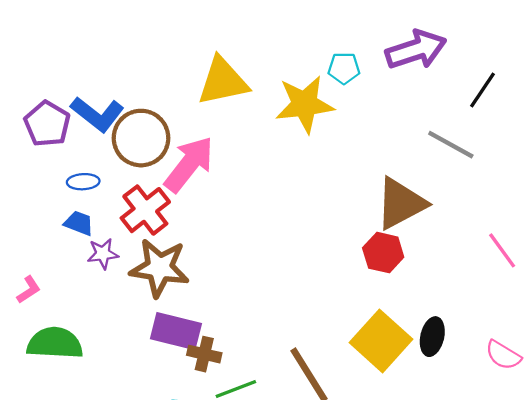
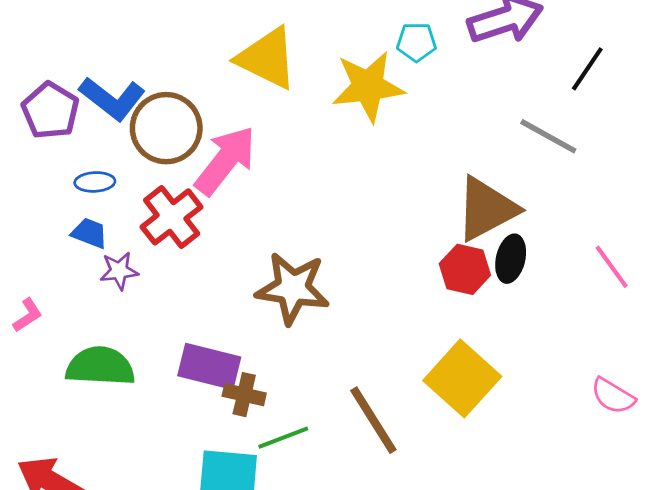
yellow triangle: (223, 81) -> (267, 58), turned 38
brown star: (160, 268) -> (293, 288), moved
black ellipse: (432, 337) -> (511, 259), moved
green semicircle: (55, 343) -> (100, 366), moved

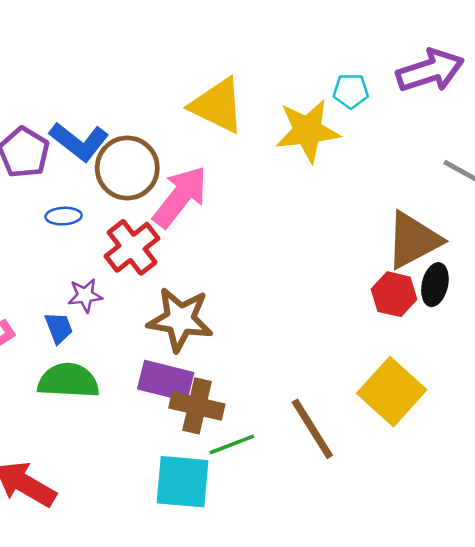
blue trapezoid: (89, 233) -> (59, 328), moved, turned 48
brown star: (293, 288) -> (180, 319), moved
brown cross: (244, 395) -> (197, 406), size x1.4

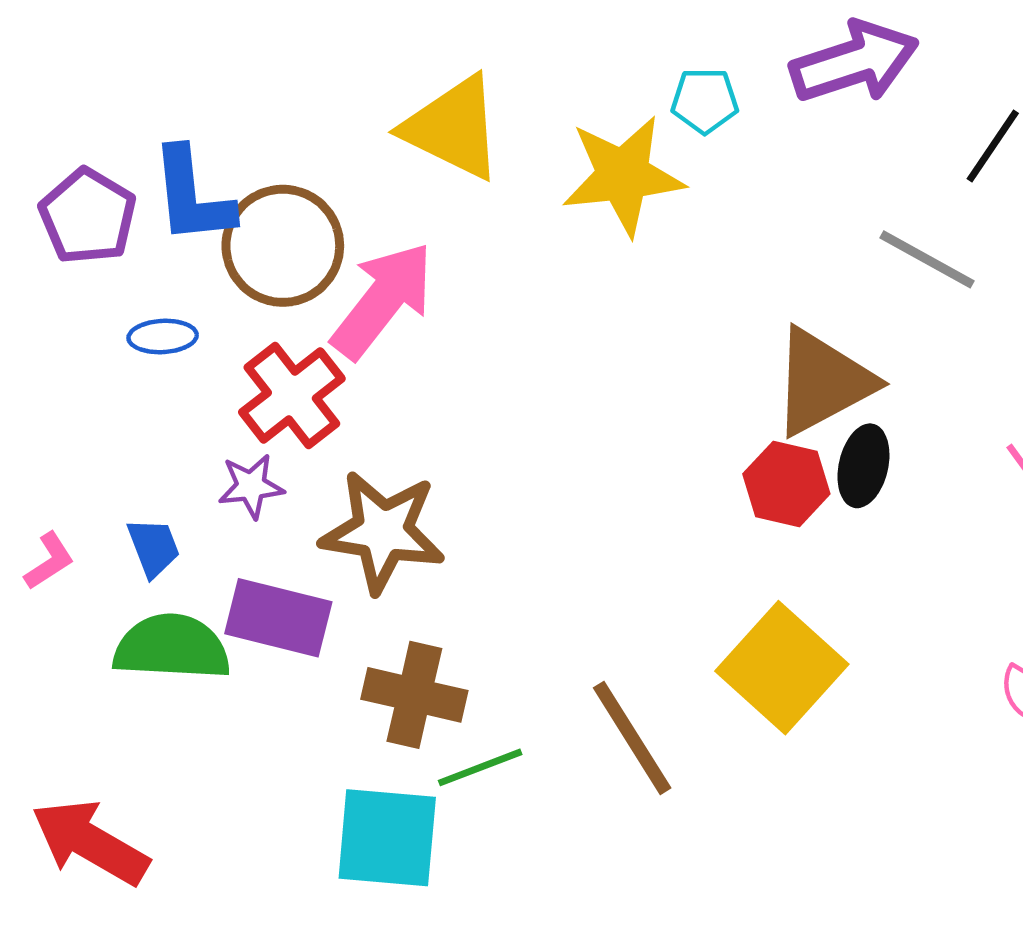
blue L-shape: (79, 142) -> (192, 196), turned 46
purple star: (85, 295) -> (251, 486), moved
purple rectangle: (166, 381) -> (278, 618), moved

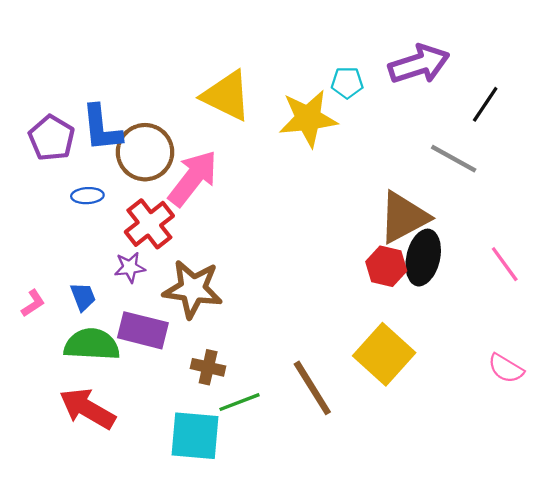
black ellipse: (863, 466) -> (423, 258), size x1.4
brown cross: (414, 695) -> (208, 367), size x0.7
red arrow: (90, 842) -> (87, 409), moved

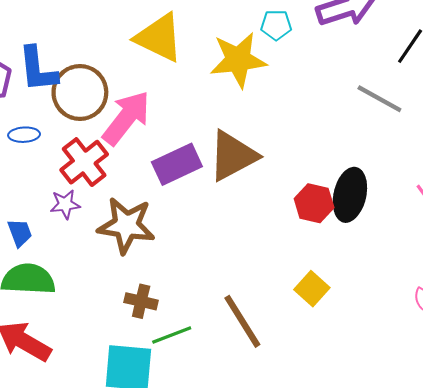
brown triangle: (404, 217) -> (233, 156), moved
purple rectangle: (143, 330) -> (177, 164), moved, turned -39
yellow square: (384, 354) -> (312, 289), size x0.6

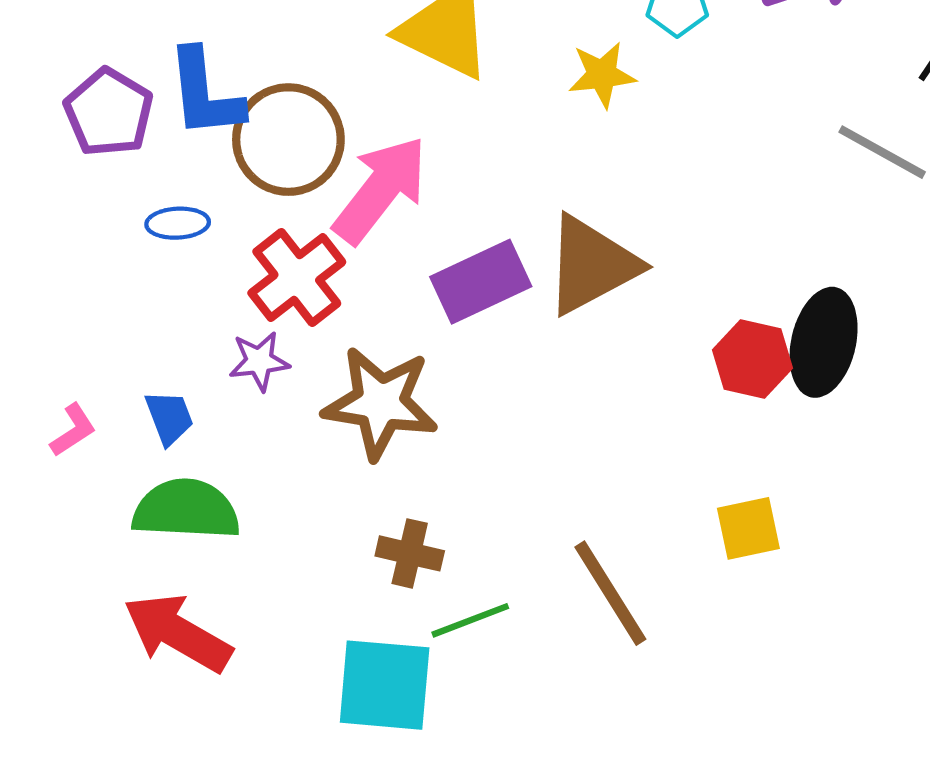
yellow star: (238, 60) -> (602, 75), size x0.6
yellow square: (312, 289) -> (748, 528), turned 36

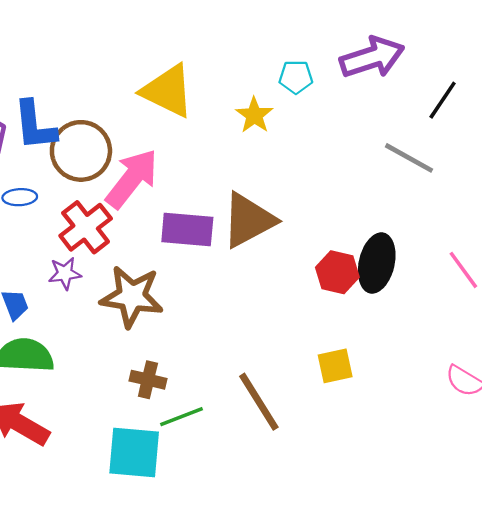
yellow star: (602, 75) -> (254, 115), turned -30
purple rectangle: (481, 282) -> (187, 230), turned 30

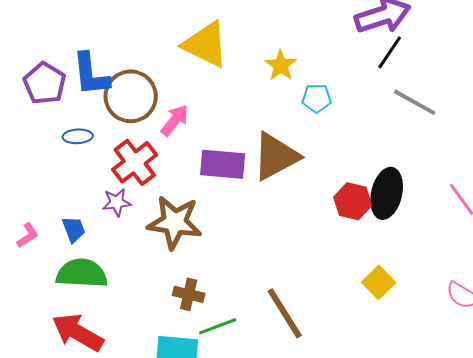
cyan pentagon: (296, 77) -> (317, 98), moved
black line: (443, 100) -> (390, 52), moved
pink arrow: (132, 179) -> (175, 120), size x0.6
yellow square: (335, 366) -> (379, 282), moved, turned -32

